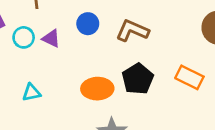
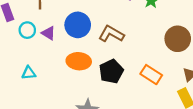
blue circle: (88, 24) -> (78, 25), size x1.5
orange ellipse: (97, 89) -> (79, 61), moved

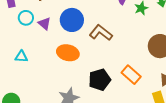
black pentagon: (111, 71) -> (100, 80), moved

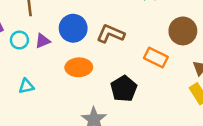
purple triangle: (44, 24) -> (43, 41), turned -48
orange rectangle: (131, 75) -> (156, 57), moved

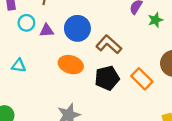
black pentagon: (124, 89) -> (107, 78), moved

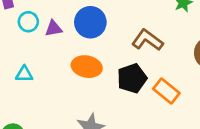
brown L-shape: (109, 44) -> (147, 40), moved
orange rectangle: (142, 79) -> (166, 91), moved

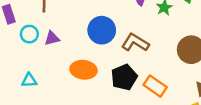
blue circle: (90, 22) -> (102, 30), moved

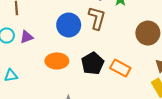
brown L-shape: (135, 43) -> (97, 18), moved, turned 80

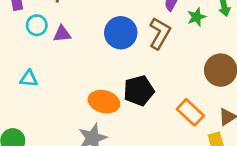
orange ellipse: (57, 61) -> (104, 102), moved
orange rectangle: (120, 68) -> (190, 112), moved

